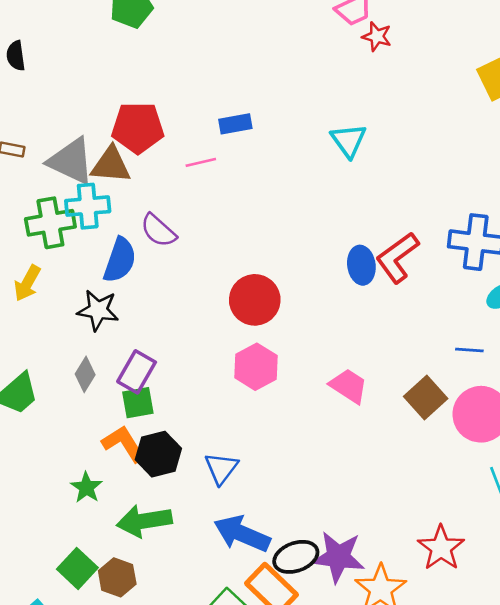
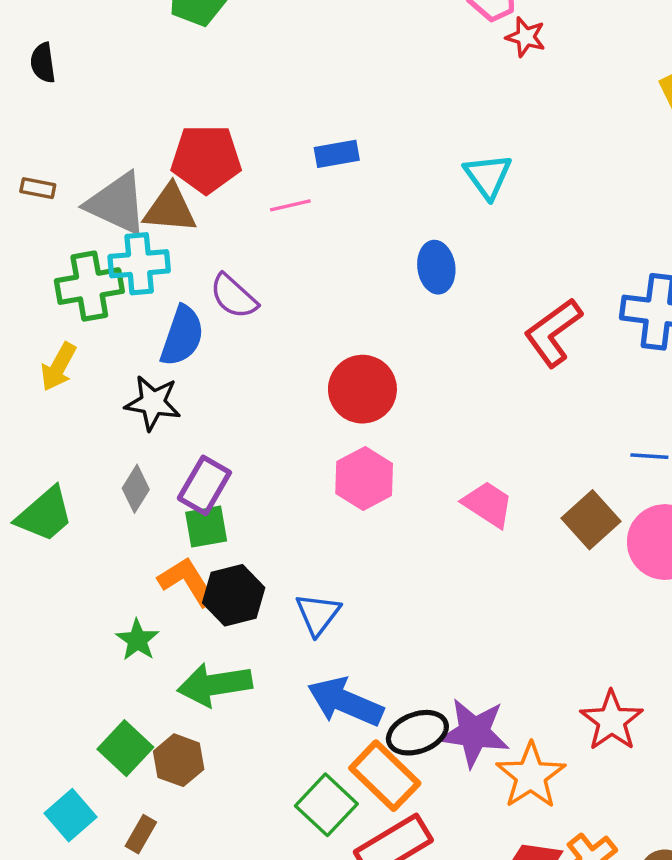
blue ellipse: (361, 265) -> (436, 267), moved

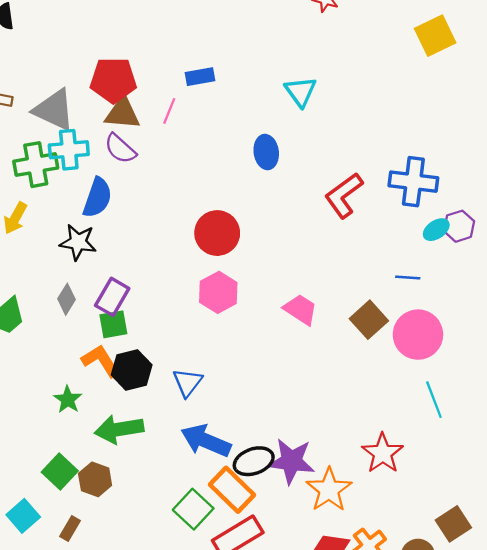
pink line: (290, 205) -> (169, 111), turned -55
brown triangle: (170, 209) -> (122, 113), moved
purple semicircle: (234, 296) -> (120, 149), moved

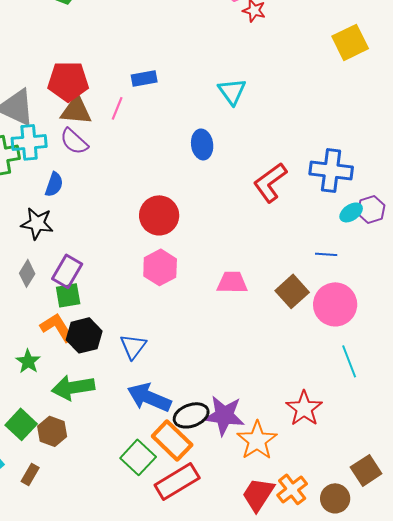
blue semicircle: (97, 198) -> (54, 184), size x0.7
pink trapezoid: (300, 309) -> (232, 282), turned -32

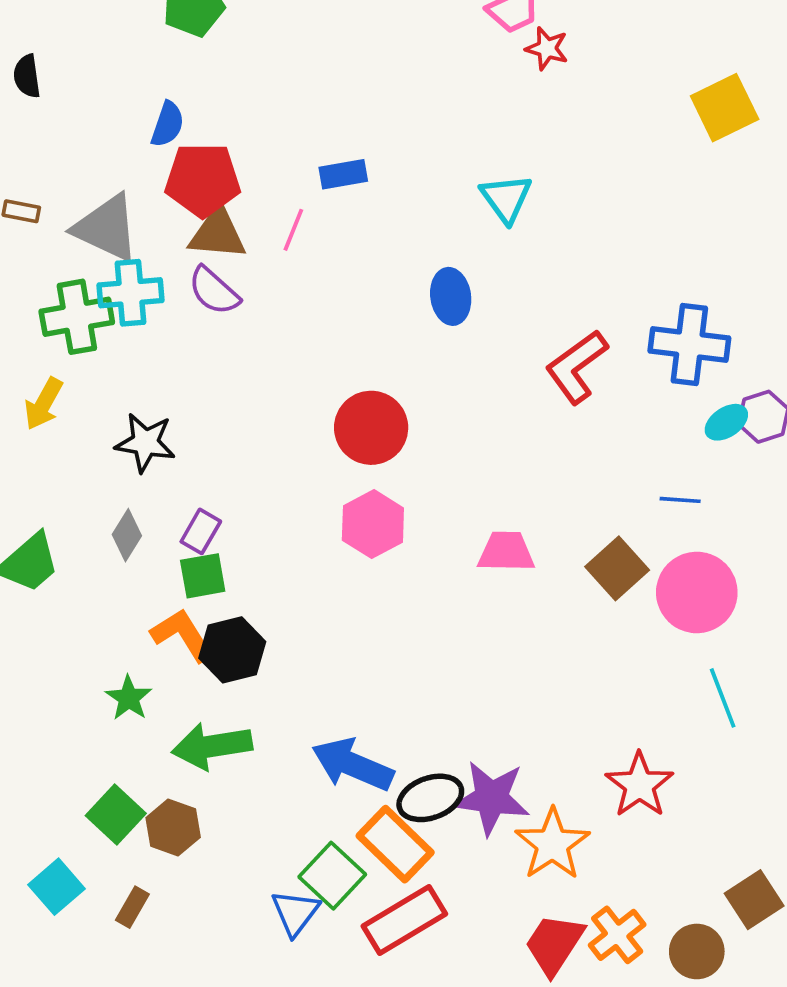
blue semicircle: (54, 184) -> (168, 124), moved
purple rectangle: (67, 271) -> (201, 531), size x0.7
blue triangle: (133, 346) -> (295, 913), moved

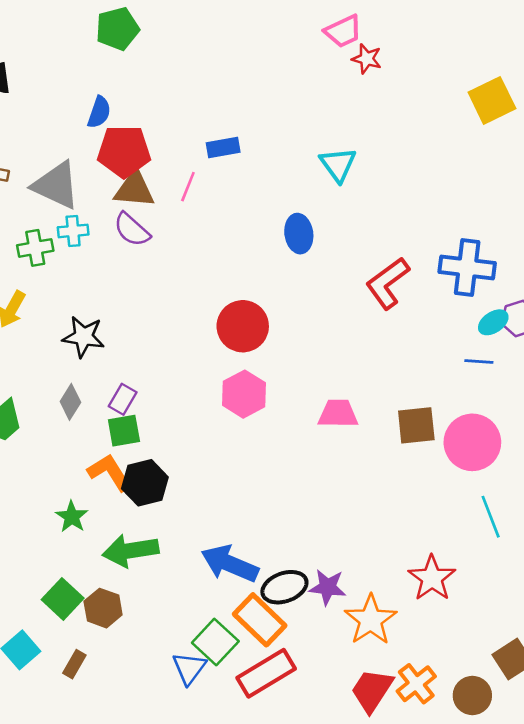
cyan cross: (131, 293) -> (73, 231), size x0.7
green cross: (77, 317) -> (35, 248), size x0.7
blue line: (680, 500) -> (479, 361), moved
brown square: (617, 568) -> (416, 425), turned 36
purple star: (491, 798) -> (328, 587), size x0.7

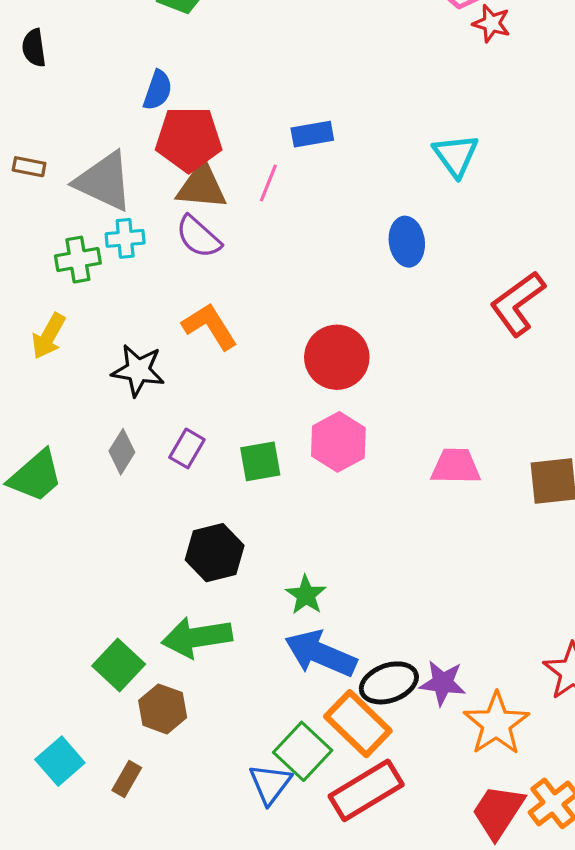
green square: (124, 431) -> (260, 461), moved
orange L-shape: (110, 472) -> (210, 326), moved
green star: (72, 517) -> (306, 595), moved
green square: (63, 599) -> (119, 665), moved

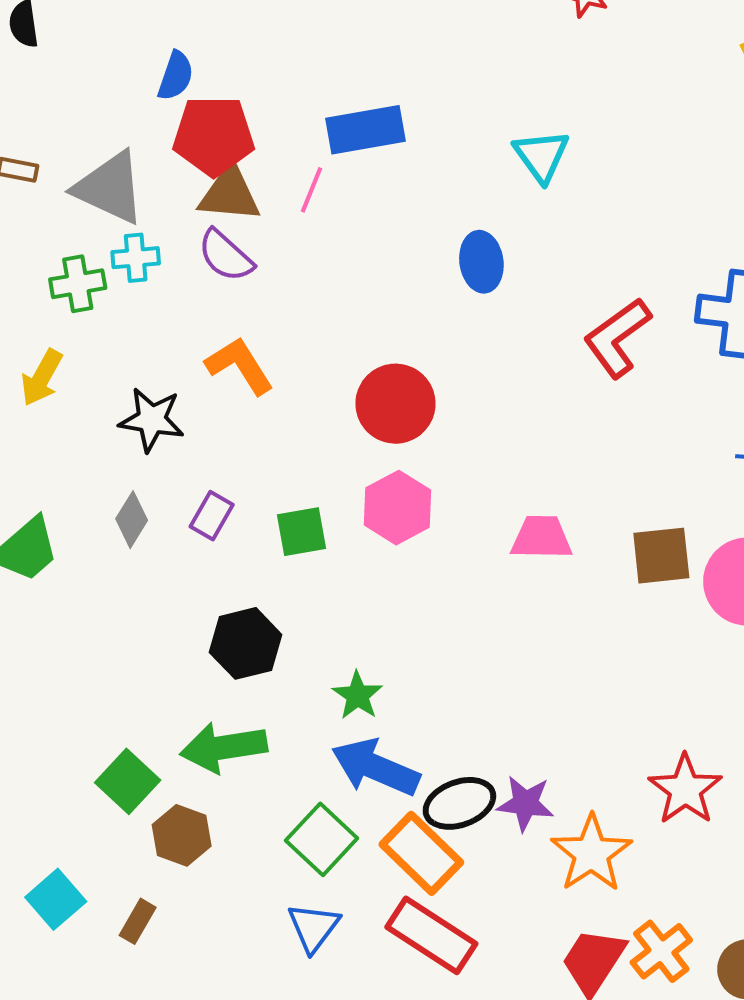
blue rectangle: (312, 134) -> (366, 130), size x1.5
green square: (303, 751) -> (322, 839), moved
red rectangle: (366, 790) -> (431, 935), turned 64

